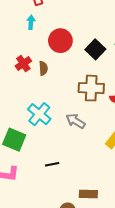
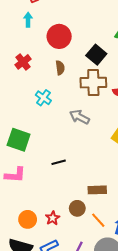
black square: (95, 49) -> (96, 55), moved
brown semicircle: (43, 68) -> (60, 68), moved
cyan cross: (39, 114) -> (43, 98), moved, size x0.7

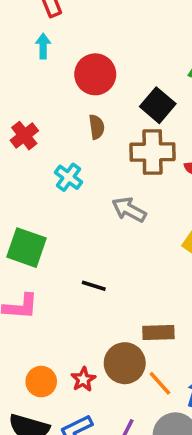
red cross: (23, 62) -> (24, 136), moved
black line: (59, 162) -> (94, 286), turned 32
brown circle: (77, 208) -> (125, 363), size x1.5

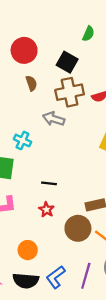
cyan cross: (68, 177) -> (22, 141), moved
gray arrow: (129, 210) -> (54, 119), moved
red star: (83, 379) -> (46, 210), moved

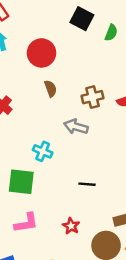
black square: (67, 62) -> (82, 19), moved
brown cross: (70, 92) -> (92, 97), size x0.7
black line: (49, 183) -> (87, 184), moved

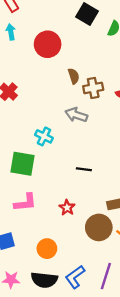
brown semicircle: (51, 89) -> (74, 76), moved

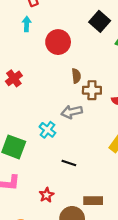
gray arrow: (76, 115) -> (72, 112), turned -42
cyan cross: (44, 136) -> (47, 130), moved

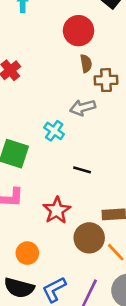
red circle: (58, 42) -> (79, 31), moved
red star: (47, 195) -> (57, 210), size x1.5

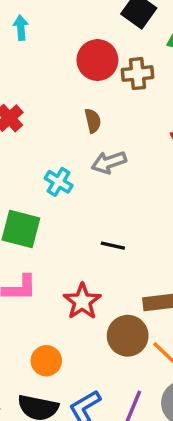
brown semicircle: (86, 63) -> (93, 121), moved
brown cross: (106, 80) -> (137, 74), moved
cyan cross: (54, 131) -> (59, 182), moved

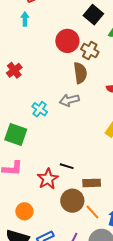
brown cross: (137, 74) -> (90, 50), turned 30
brown semicircle: (93, 121) -> (80, 73), moved, size x1.5
black line: (113, 246) -> (67, 166), moved

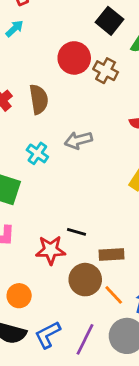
cyan arrow: (25, 19) -> (15, 29), turned 48
brown semicircle: (80, 73) -> (39, 99), moved
red star: (48, 179) -> (51, 250), turned 30

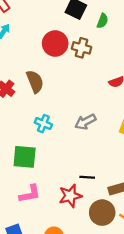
gray arrow: (78, 140) -> (85, 122), moved

